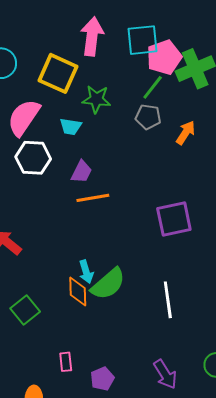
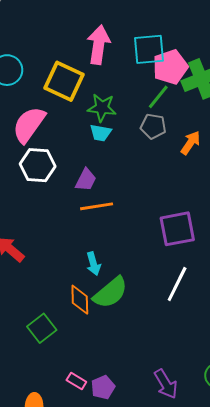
cyan trapezoid: (71, 127) -> (101, 133), moved
cyan arrow: (86, 272) -> (93, 264), moved
white line: (168, 300) -> (177, 284), moved, turned 33
green square: (25, 310) -> (42, 328), moved
pink rectangle: (66, 362) -> (76, 381), moved, turned -54

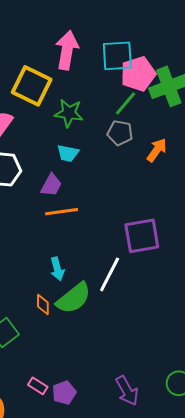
cyan trapezoid: (101, 133) -> (68, 153), moved
white line: (177, 284) -> (110, 274), moved
orange diamond: (80, 300) -> (43, 305), size x0.7

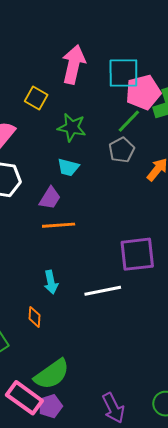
yellow square: (32, 86) -> (36, 98), size x0.6
gray pentagon: (120, 133) -> (122, 150), turned 30
white line: (110, 274) -> (103, 291), turned 48
green semicircle: (74, 298) -> (52, 374), moved
pink rectangle: (38, 386) -> (24, 398), size x1.8

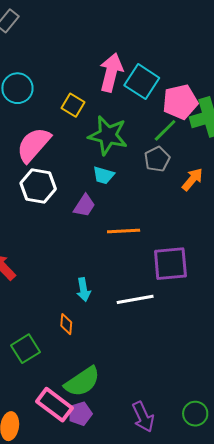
cyan square: (123, 73) -> (142, 82), moved, turned 32
green star: (72, 127) -> (108, 135), size x1.4
orange line: (59, 225) -> (124, 231), moved

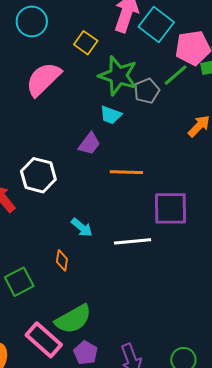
gray pentagon: (157, 159) -> (147, 91), moved
white hexagon: (38, 186) -> (38, 175), moved
cyan arrow: (83, 290) -> (82, 227), turned -45
purple pentagon: (80, 414) -> (86, 353), moved, turned -30

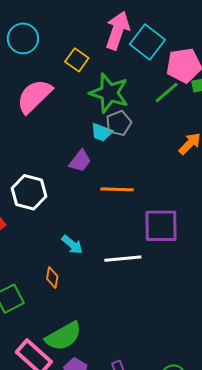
gray pentagon: (147, 91) -> (119, 123), moved

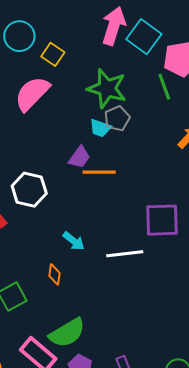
yellow square: (77, 60) -> (53, 54), moved
green line: (167, 93) -> (164, 87), turned -68
orange line: (117, 189) -> (99, 172), moved

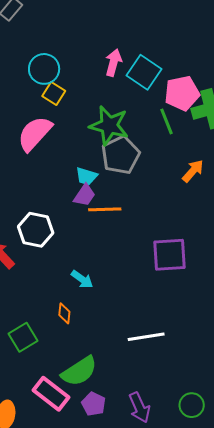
pink arrow: (114, 26) -> (113, 63), size x0.7
cyan circle: (19, 36) -> (44, 69), moved
gray pentagon: (117, 119) -> (121, 155), size x1.5
cyan trapezoid: (100, 128) -> (86, 176), moved
white line: (125, 254) -> (146, 337), moved

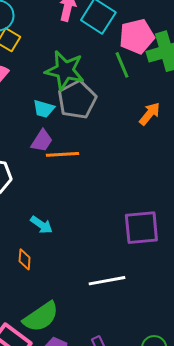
cyan trapezoid: (86, 176) -> (44, 109), moved
purple square: (169, 255) -> (141, 228), moved

